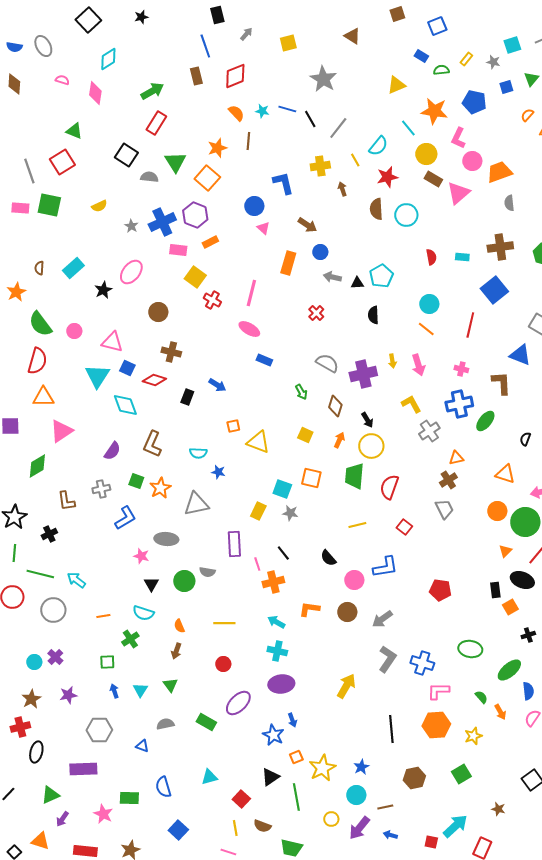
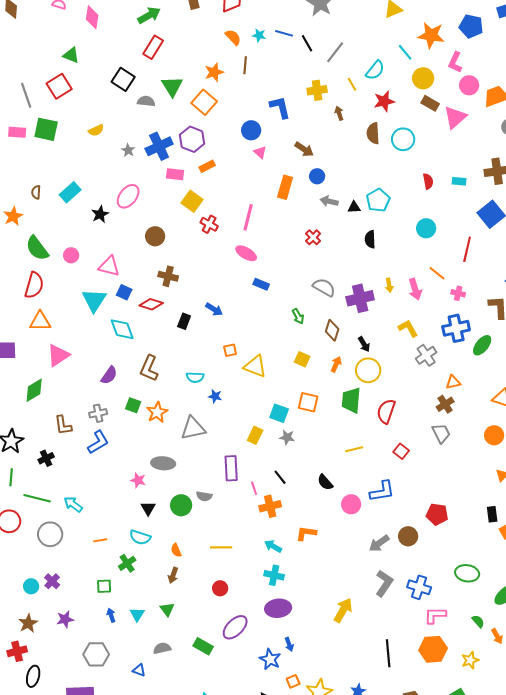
orange line: (426, 329) -> (437, 273), moved
blue L-shape: (125, 518) -> (98, 442), moved
brown circle: (347, 612) -> (408, 536), moved

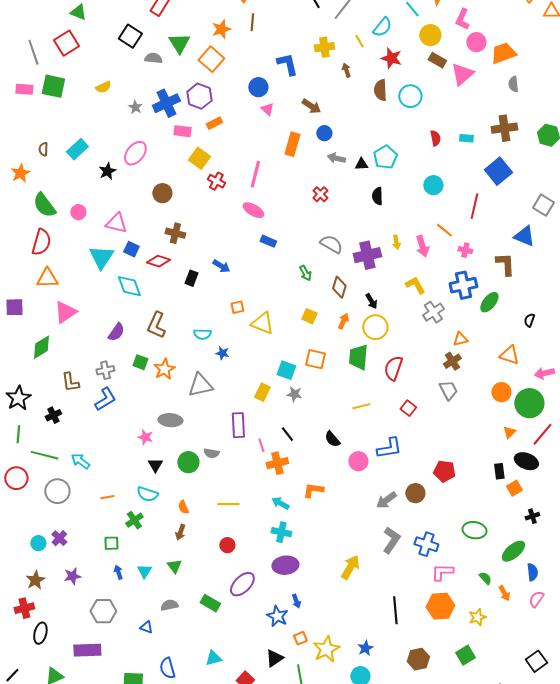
red star: (384, 101) -> (391, 58), turned 30

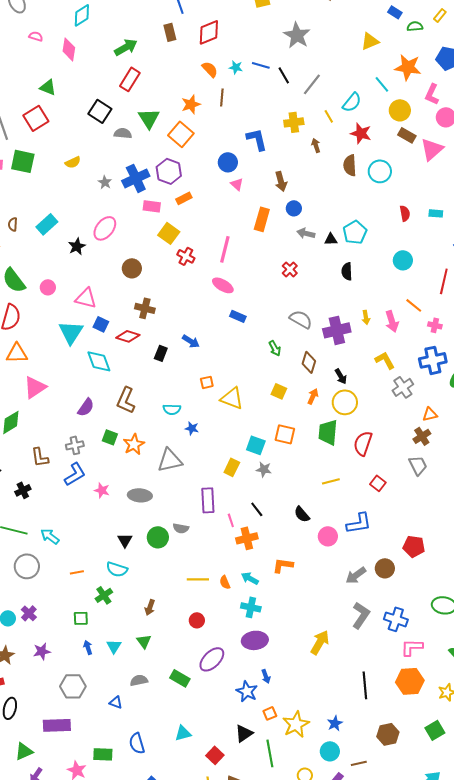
brown arrow: (311, 106) -> (281, 181), turned 42
pink star: (145, 437) -> (102, 490), moved
orange semicircle: (183, 507) -> (225, 582), moved

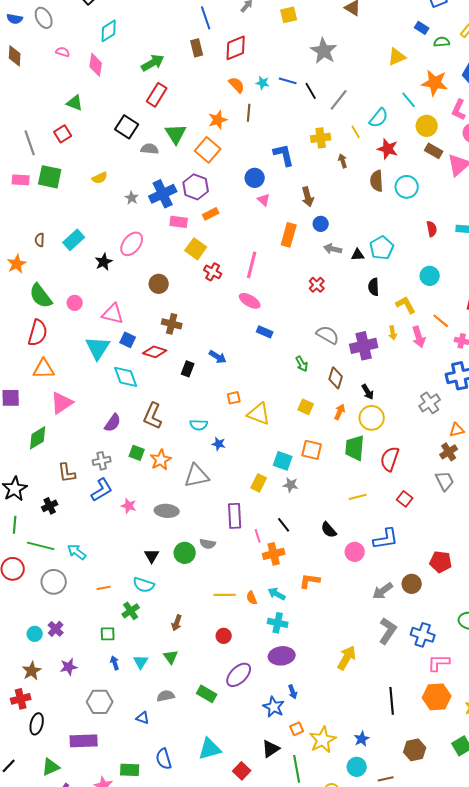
red square: (36, 118) -> (63, 134), size x0.7
yellow L-shape: (385, 360) -> (406, 305), moved
cyan triangle: (183, 733) -> (210, 749), size x1.4

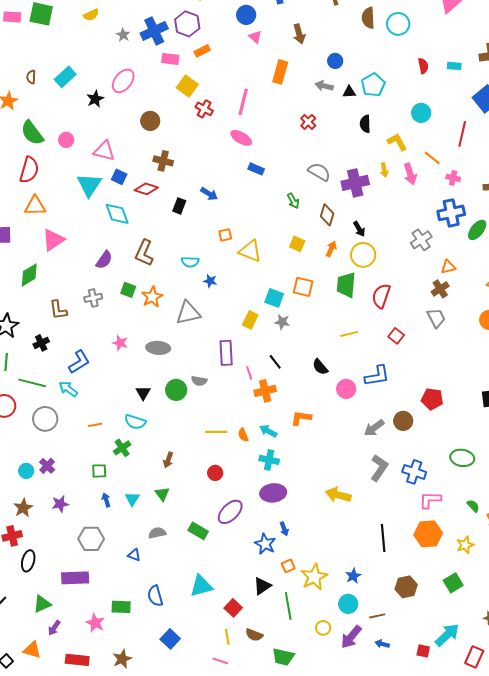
blue circle: (321, 224) -> (335, 61), moved
blue L-shape: (102, 490) -> (79, 362), moved
yellow arrow: (347, 658) -> (338, 495), turned -105

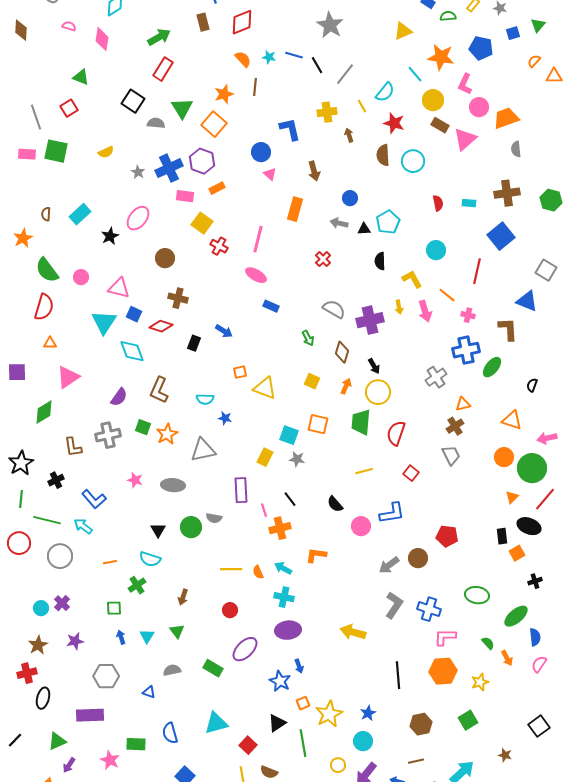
orange triangle: (35, 206) -> (50, 343), size x0.6
gray cross: (93, 298) -> (108, 435), size x1.4
blue L-shape: (79, 362) -> (94, 499), turned 80
brown line: (377, 616) -> (416, 761), moved

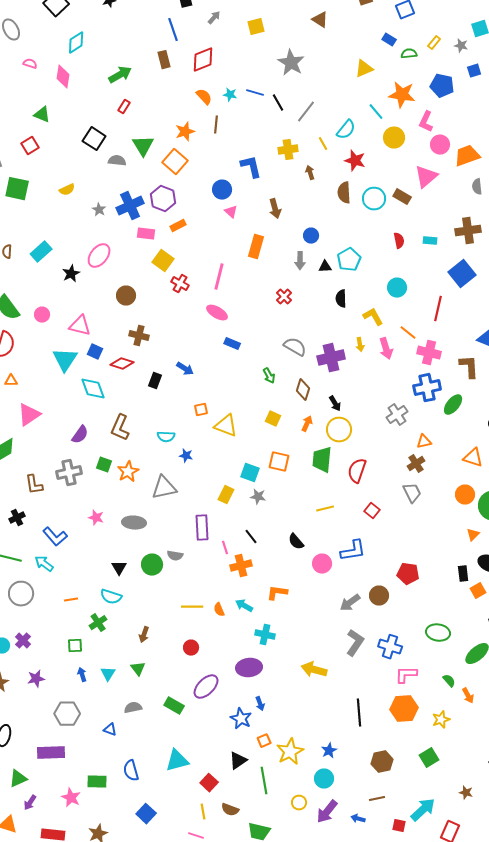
red rectangle: (163, 69) -> (124, 107), size x0.6
brown rectangle: (440, 125) -> (402, 197), moved
gray arrow: (339, 223) -> (300, 261), turned -102
pink cross: (468, 315) -> (429, 353), size x1.6
cyan cross: (284, 597) -> (265, 635), moved

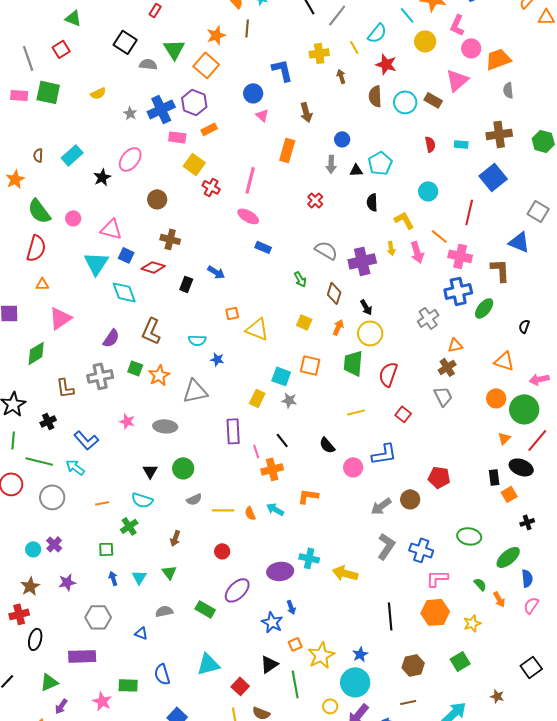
gray semicircle: (175, 556) -> (194, 499), moved, turned -35
cyan cross: (265, 635) -> (309, 558), moved
cyan circle: (324, 779) -> (355, 682), size x1.5

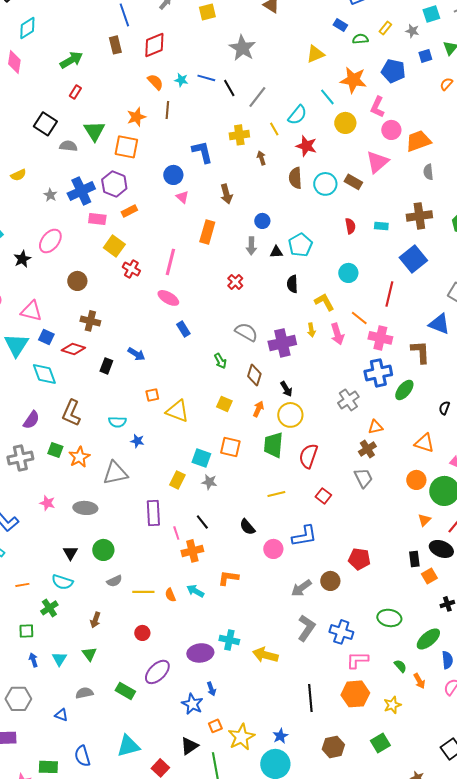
orange square: (206, 65) -> (126, 147), turned -30
blue rectangle: (263, 247) -> (183, 329), turned 35

